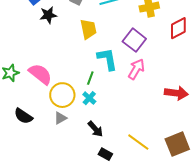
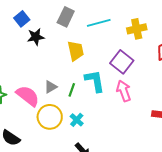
pink arrow: (136, 69) -> (124, 91), turned -50
green line: (90, 78) -> (72, 90), moved
gray triangle: (60, 118) -> (51, 87), moved

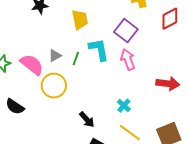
cyan cross: (77, 120) -> (124, 106), moved

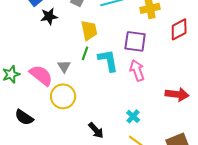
purple square: (126, 31) -> (135, 41), turned -30
gray triangle: (55, 56) -> (64, 66), turned -32
green line: (76, 59) -> (85, 53), moved

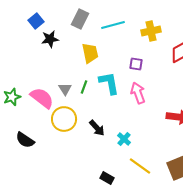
purple square: (135, 41) -> (136, 64), size x0.6
green line: (85, 53) -> (84, 87), moved
cyan cross: (133, 116) -> (124, 139), moved
black arrow: (96, 130) -> (97, 128), moved

